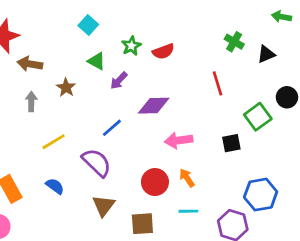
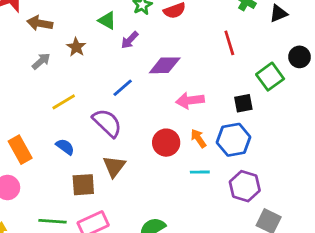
gray arrow: (31, 101) -> (41, 61), turned 48
blue hexagon: (261, 195) -> (234, 140), moved
brown square: (142, 224) -> (83, 185), moved

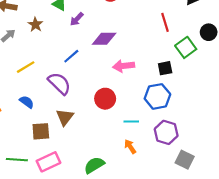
red line: (229, 43) -> (165, 22), moved
orange arrow: (198, 138) -> (130, 147), moved

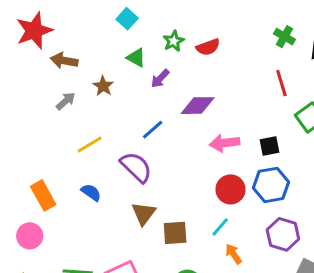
black square: (165, 68) -> (269, 146), moved
red circle: (105, 99) -> (231, 189), moved
cyan line: (131, 122) -> (220, 227), moved, turned -48
brown square: (41, 131) -> (175, 233), moved

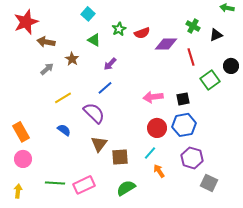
purple arrow: (160, 79) -> (110, 64), moved
purple diamond: (198, 106) -> (166, 44), moved
orange rectangle: (43, 195) -> (21, 132), moved

